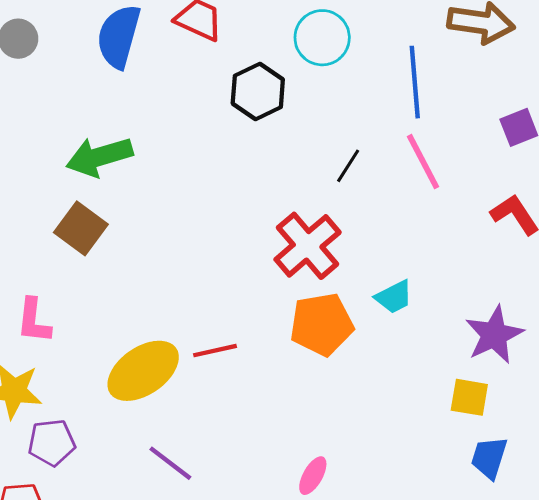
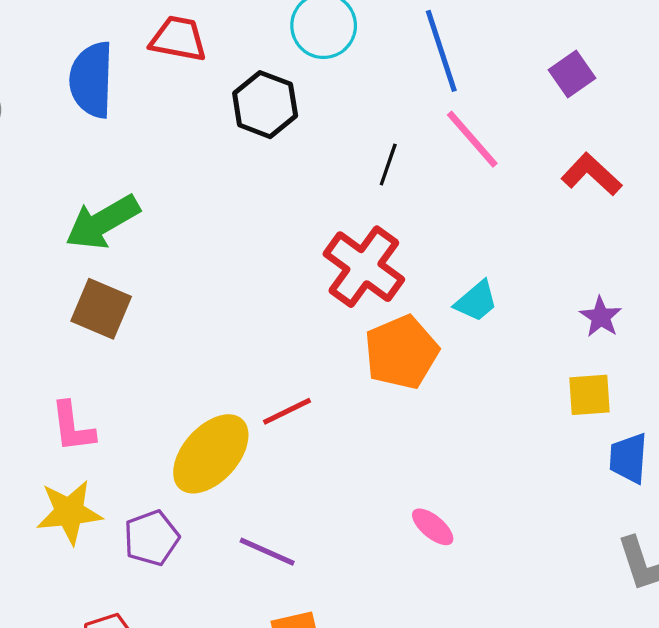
purple star: (494, 335) -> (601, 317), size x0.6
purple pentagon: (52, 443) -> (151, 538), moved
pink ellipse: (313, 476) -> (433, 527), turned -66

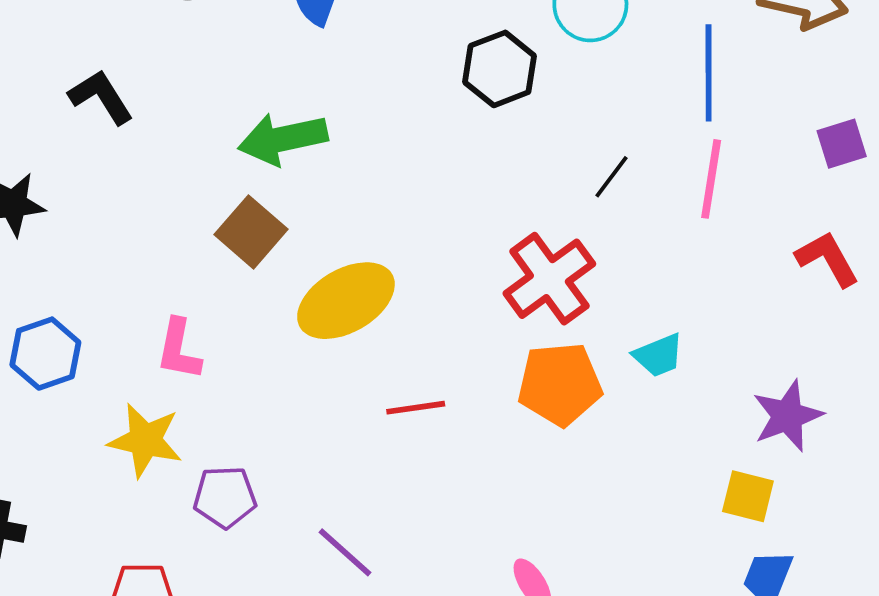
pink line: (472, 139) -> (711, 179), turned 32
purple star: (601, 317) -> (787, 416), size x1.5
yellow ellipse: (211, 454) -> (346, 301), moved

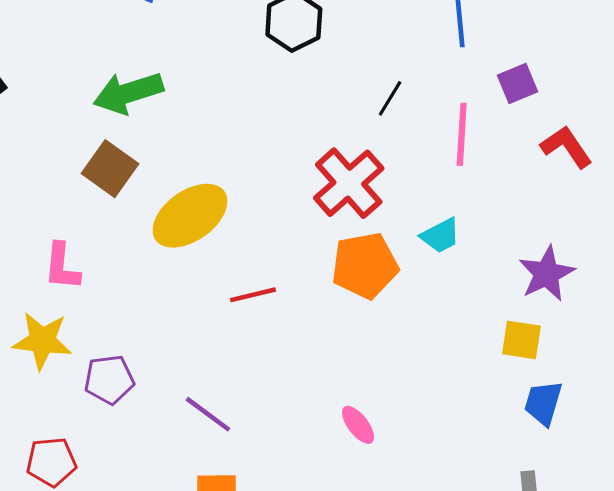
purple square: (842, 144) -> (518, 84), moved
pink line: (711, 179) -> (462, 134), moved

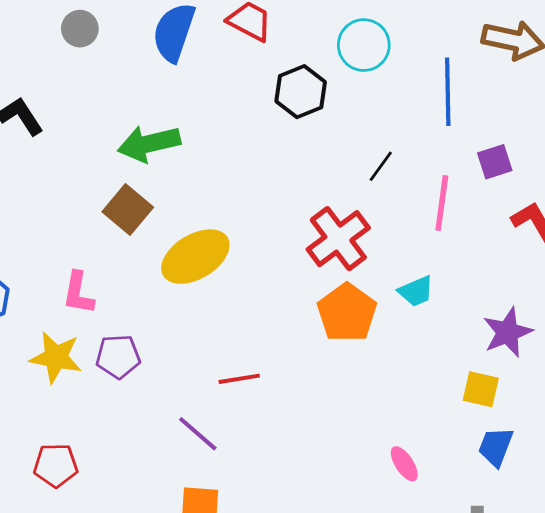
orange pentagon: (365, 266) -> (347, 313), turned -30
red line: (253, 295) -> (239, 379), moved
purple pentagon: (109, 379) -> (118, 357), moved
pink ellipse: (358, 425) -> (404, 464), moved

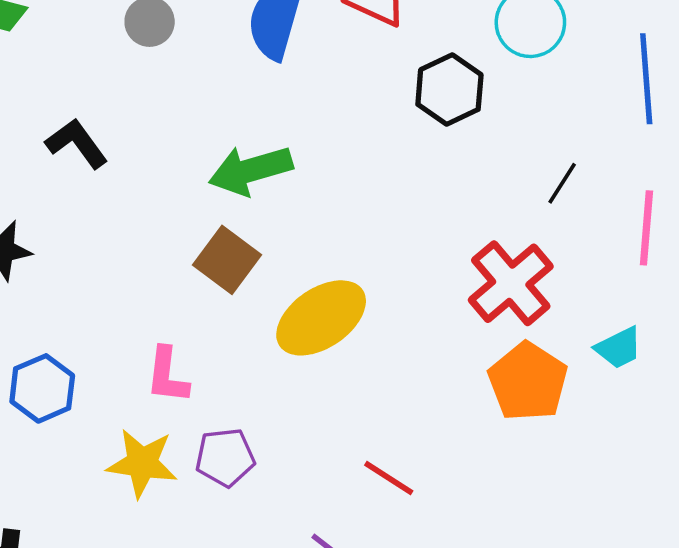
red line: (239, 379) -> (389, 478), turned 45

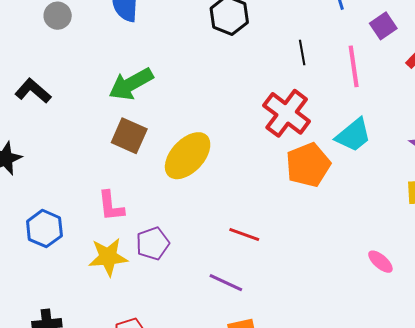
black line: (562, 183) -> (302, 53), turned -30
cyan trapezoid: (619, 348) -> (353, 135), size x1.4
orange pentagon: (528, 382) -> (308, 165), turned 30

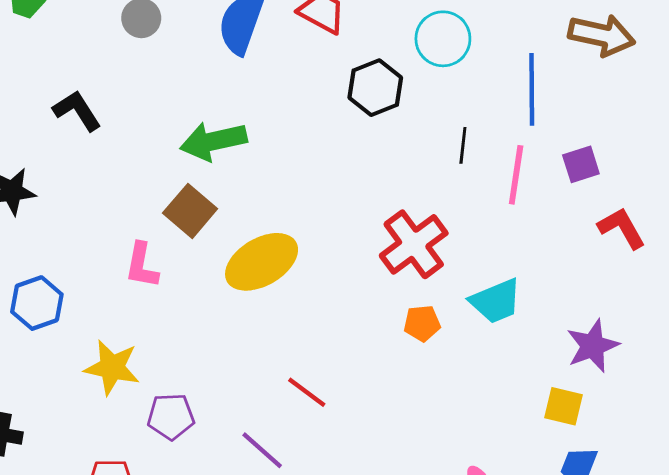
black line: (302, 53) -> (463, 145), moved
pink line: (354, 66) -> (516, 175), moved
orange pentagon: (308, 165) -> (422, 323), size x0.6
pink L-shape: (111, 206) -> (142, 265), moved
purple pentagon: (153, 244) -> (171, 417), moved

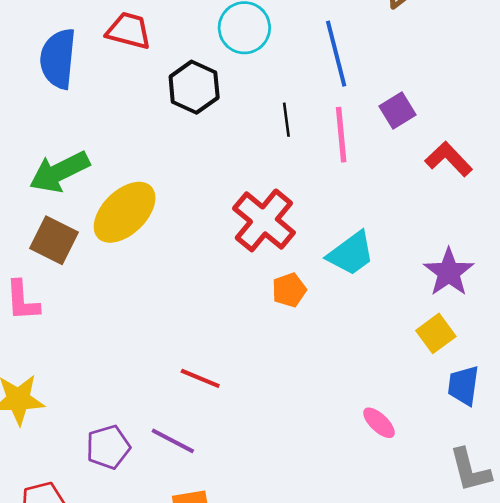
yellow ellipse: (262, 262) -> (125, 212), moved
yellow square: (563, 406) -> (436, 333), turned -36
purple pentagon: (171, 417) -> (108, 447), moved

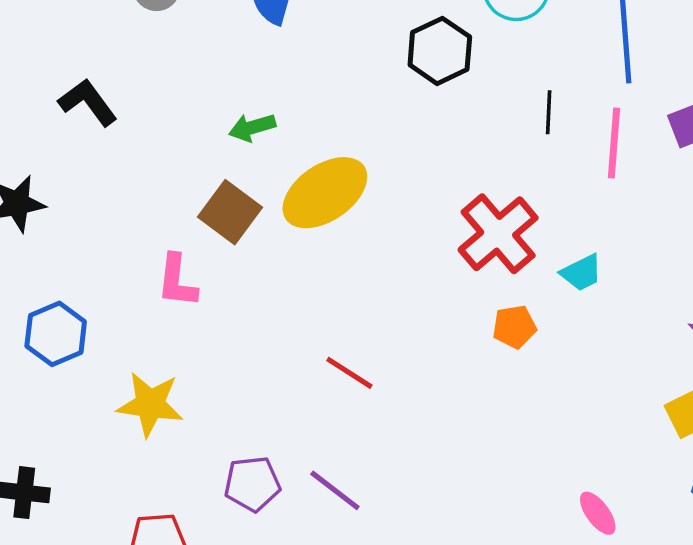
green arrow: (59, 172) -> (252, 127), size x0.6
cyan trapezoid: (351, 254) -> (581, 273), moved, size x0.7
red line: (200, 378) -> (349, 373), moved

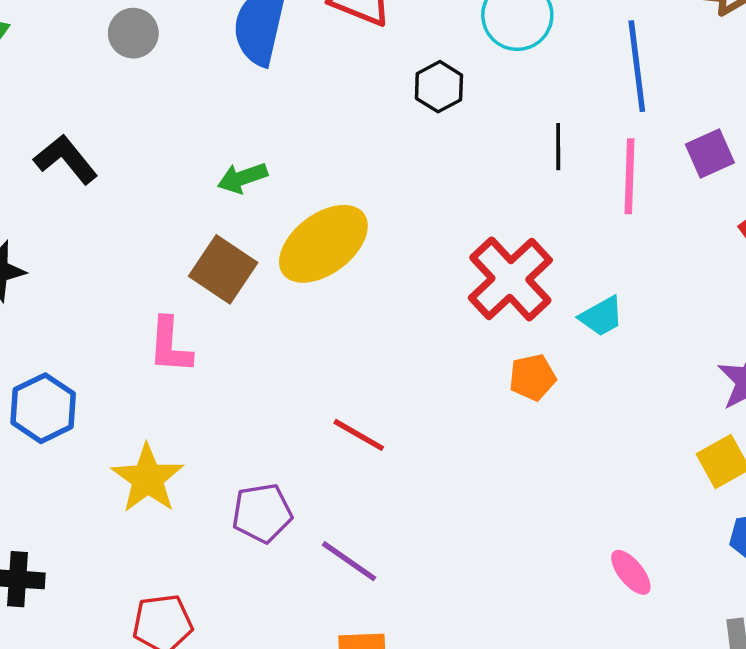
black hexagon: (440, 51) -> (439, 87), size x0.7
yellow star: (150, 404) -> (147, 479), turned 30
purple pentagon: (252, 484) -> (262, 513), moved

